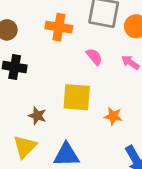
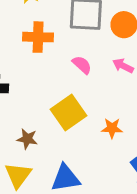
yellow square: (77, 97) -> (68, 112), turned -32

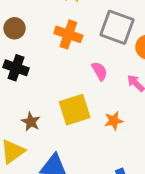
orange star: (112, 128) -> (114, 121), moved, turned -30

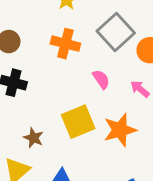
gray square: (117, 27) -> (116, 32), turned 32
orange star: (114, 121) -> (120, 130), size x1.6

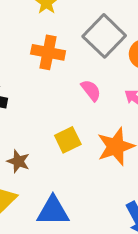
yellow square: (78, 122) -> (68, 140), size x0.7

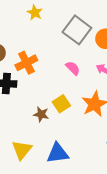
orange cross: (48, 52) -> (26, 63), moved, turned -30
brown star: (18, 161) -> (41, 114), moved

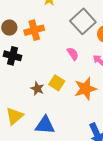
orange cross: (26, 63) -> (34, 30), moved
yellow square: (61, 104) -> (57, 83), turned -35

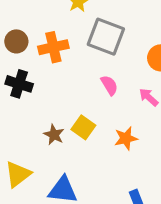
gray square: (83, 21) -> (106, 37), moved, turned -30
orange star: (85, 89) -> (126, 138), size x0.7

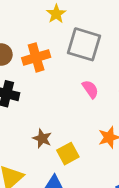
yellow square: (83, 127) -> (68, 154), moved, turned 30

